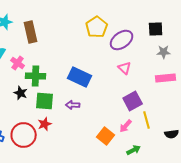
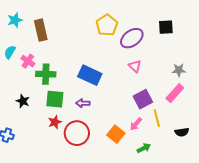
gray star: (164, 52) -> (179, 70), moved
pink rectangle: (166, 78) -> (175, 93), moved, turned -42
black star: (21, 93) -> (23, 101), moved
red circle: (24, 135) -> (77, 133), moved

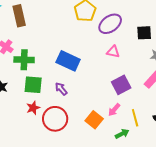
black square: (166, 27) -> (144, 33), moved
pink triangle: (135, 66) -> (113, 52), turned -32
purple arrow: (83, 103) -> (61, 89), turned 48
yellow line: (157, 118) -> (135, 118), moved

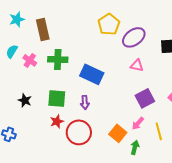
green cross: (24, 60) -> (58, 59), moved
purple arrow: (61, 89) -> (85, 102), turned -144
green arrow: (122, 134) -> (135, 147), moved, turned -48

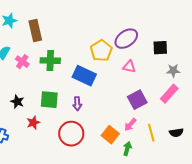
yellow pentagon: (109, 24) -> (101, 51), moved
red star: (57, 121) -> (33, 123), moved

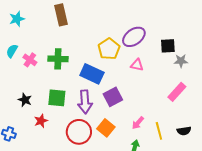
brown rectangle: (35, 31) -> (61, 15), moved
gray star: (173, 71) -> (181, 61), moved
purple square: (137, 100) -> (113, 97), moved
purple arrow: (77, 104) -> (85, 102), size x1.6
orange square: (110, 135) -> (106, 128), moved

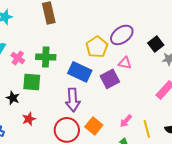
black square: (168, 46) -> (156, 44), turned -35
purple square: (113, 97) -> (110, 79), moved
green square: (57, 98) -> (32, 82), moved

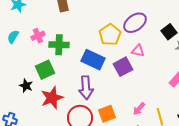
pink cross: (18, 58) -> (38, 36), moved, turned 32
green square: (32, 82) -> (45, 70), turned -30
red star: (29, 119) -> (52, 98), moved, size x1.6
orange square: (94, 126) -> (107, 114), turned 30

